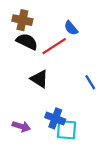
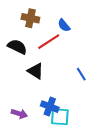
brown cross: (22, 20) -> (30, 18), moved
black semicircle: (27, 42) -> (17, 47), moved

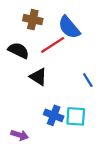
blue semicircle: (64, 25) -> (69, 27), size x1.6
purple arrow: (19, 114) -> (20, 135), moved
cyan square: (60, 117) -> (76, 116), moved

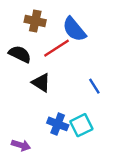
cyan square: (76, 116) -> (81, 125), turned -30

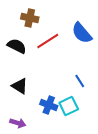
blue semicircle: (74, 29) -> (82, 33), moved
black triangle: (41, 83) -> (20, 86), moved
blue line: (94, 86) -> (80, 81), moved

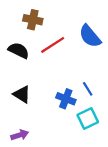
blue cross: (49, 105) -> (66, 99), moved
cyan square: (69, 106) -> (88, 119), moved
purple arrow: (18, 123) -> (20, 135), turned -35

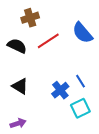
brown cross: (33, 20) -> (30, 18), turned -30
blue cross: (66, 99) -> (60, 90), turned 30

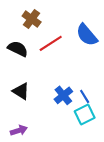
brown cross: (30, 18) -> (32, 19), turned -36
blue line: (80, 81) -> (85, 96), moved

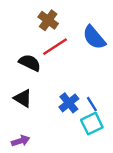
brown cross: (32, 19) -> (48, 20), moved
black semicircle: (18, 49) -> (30, 63), moved

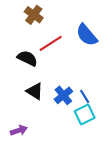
brown cross: (48, 20) -> (34, 15), moved
black triangle: (23, 98) -> (35, 91), moved

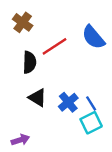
brown cross: (34, 15) -> (23, 22), moved
black semicircle: (27, 58) -> (29, 62), turned 66

